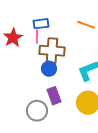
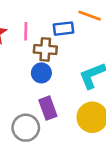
blue rectangle: (41, 24) -> (64, 29), moved
brown cross: (52, 51) -> (45, 49), size x0.7

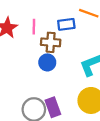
purple rectangle: (48, 108) -> (53, 107), moved

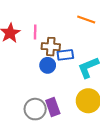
blue rectangle: (66, 24) -> (65, 55), moved

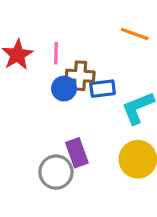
blue circle: (48, 65) -> (64, 89), moved
purple rectangle: (53, 107) -> (77, 153), moved

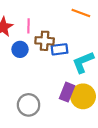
blue circle: (64, 89) -> (20, 49), moved
purple rectangle: (77, 153) -> (67, 92), moved, turned 42

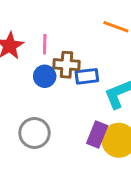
blue circle: (20, 49) -> (45, 76), moved
gray circle: (29, 105) -> (34, 133), moved

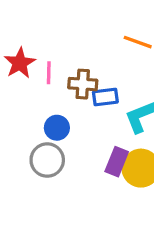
pink line: (45, 44) -> (49, 73), moved
blue circle: (45, 76) -> (57, 128), moved

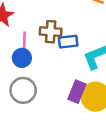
pink line: (49, 73) -> (24, 40), moved
blue circle: (57, 128) -> (22, 58), moved

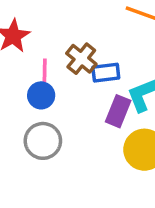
brown cross: (51, 32) -> (81, 59), turned 35
purple rectangle: (77, 92) -> (118, 111), moved

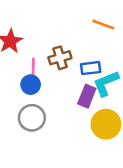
brown cross: (81, 59) -> (60, 58), turned 35
blue rectangle: (106, 73) -> (91, 68), moved

